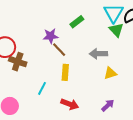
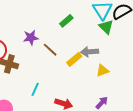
purple star: (51, 36) -> (31, 38), moved
yellow rectangle: (65, 72) -> (74, 59), moved, turned 49

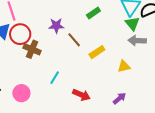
gray arrow: (90, 52) -> (137, 41), moved

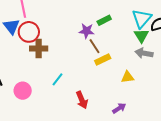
purple star: (56, 26) -> (87, 31), moved
brown line: (74, 40) -> (94, 46), moved
brown cross: (32, 49) -> (39, 48), turned -30
red arrow: (81, 95) -> (82, 100), turned 36

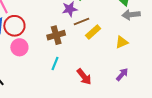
brown line: (94, 46) -> (82, 22), turned -63
brown cross: (39, 48) -> (56, 35), moved
pink circle: (23, 91) -> (19, 47), moved

